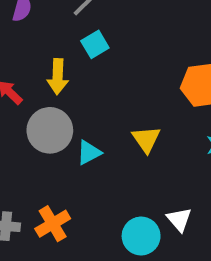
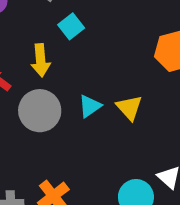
cyan triangle: (89, 153) -> (90, 106), moved

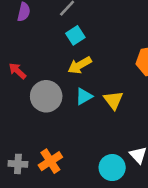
yellow arrow: (41, 60) -> (80, 65), moved, turned 60

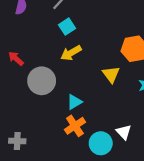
cyan triangle: (84, 96) -> (74, 102), moved
yellow triangle: (113, 100) -> (111, 74), moved
orange cross: (50, 161) -> (75, 126), moved

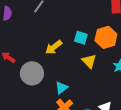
cyan square: (67, 27) -> (81, 38), moved, turned -32

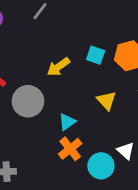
yellow triangle: (89, 61) -> (106, 100), moved

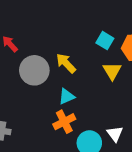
yellow arrow: (58, 67) -> (66, 63), moved, turned 70
yellow triangle: (106, 100) -> (112, 71), moved

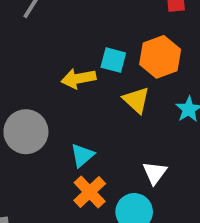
yellow arrow: (66, 63) -> (78, 79), moved, turned -40
white triangle: (115, 134) -> (155, 173), moved, turned 30

